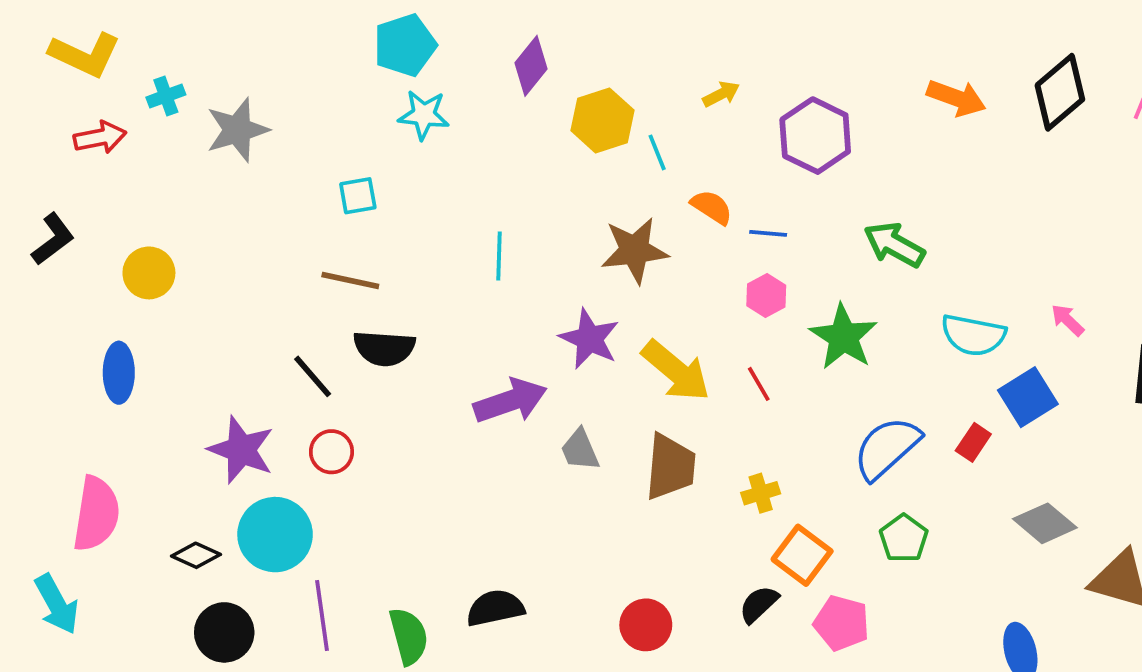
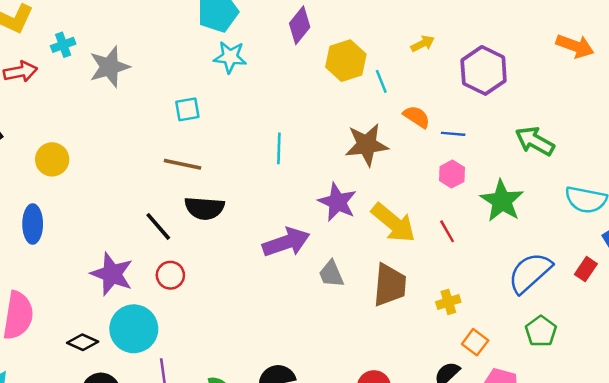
orange square: (802, 555) -> (475, 342), size x0.7

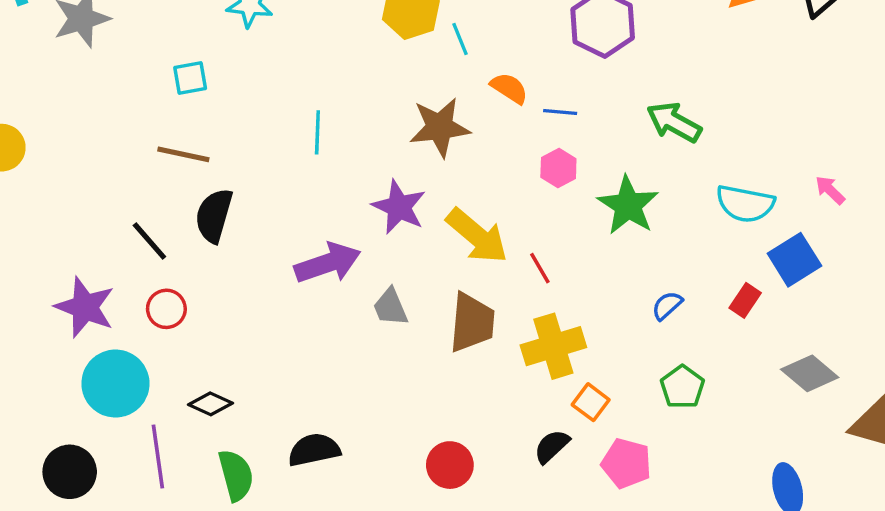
black semicircle: (204, 208) -> (214, 216), turned 102
red line: (447, 231) -> (540, 268), moved
blue semicircle: (530, 273) -> (667, 305), size x0.5
yellow cross: (448, 302) -> (553, 346), size x1.8
black diamond: (83, 342) -> (211, 404), moved

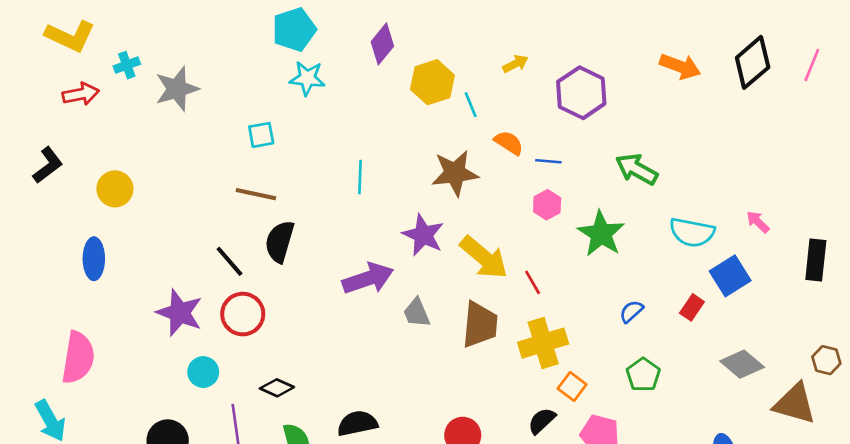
red circle: (166, 309) -> (243, 314), size x1.4
cyan circle: (115, 384) -> (203, 372), size x0.6

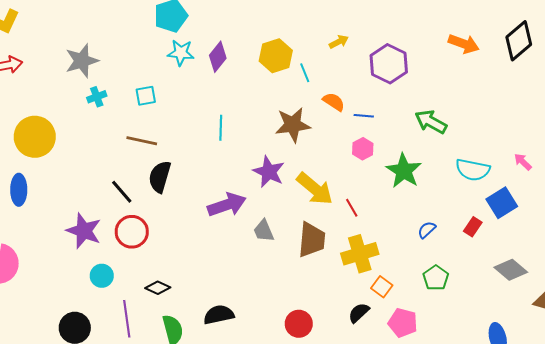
purple diamond: (382, 44) -> (218, 57), moved
cyan cross: (127, 65) -> (97, 97), moved
yellow circle: (115, 189) -> (35, 137), size x1.5

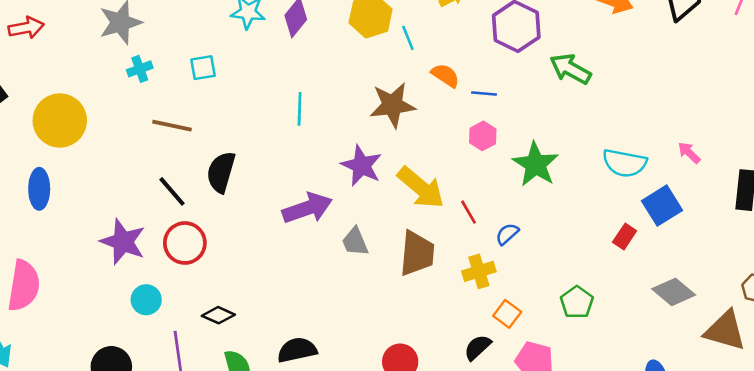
green arrow: (431, 122) -> (570, 69), moved
brown line: (142, 141) -> (172, 126), moved
blue semicircle: (427, 230) -> (507, 234), moved
yellow cross: (360, 254) -> (479, 271), size x0.7

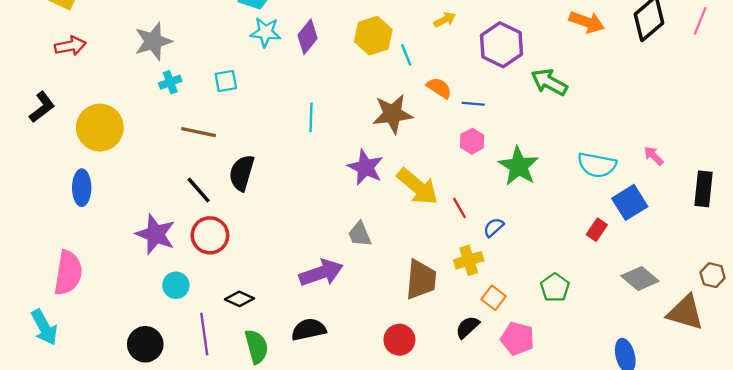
purple arrow: (307, 208) -> (321, 273), moved
brown trapezoid: (417, 253) -> (421, 280), moved

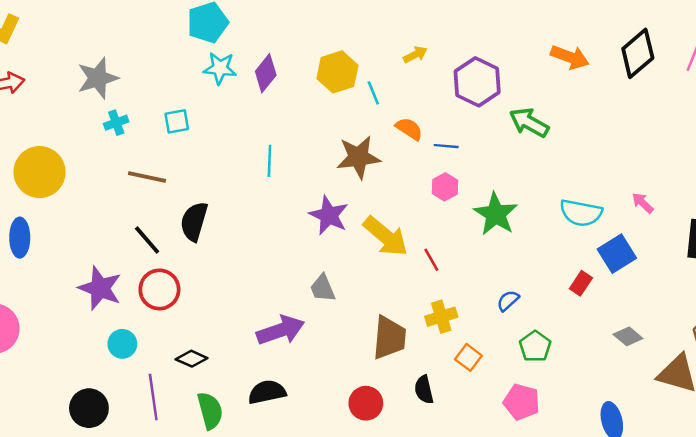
blue semicircle: (494, 227) -> (508, 301), moved
gray diamond: (640, 278) -> (628, 336), size x0.7
black semicircle: (467, 327) -> (424, 390), moved, turned -60
pink pentagon: (517, 339) -> (522, 402), moved

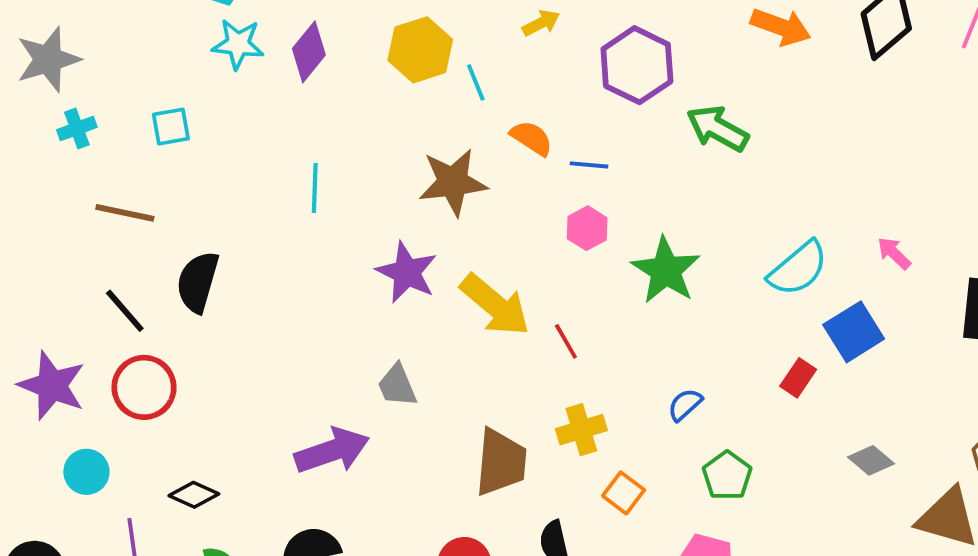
cyan semicircle: (581, 213) -> (798, 269), turned -51

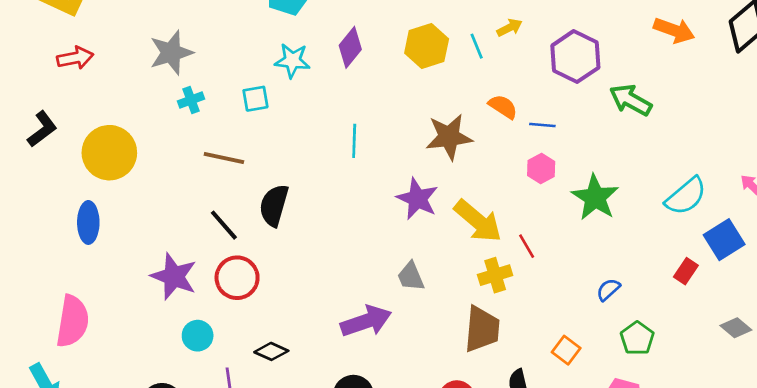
cyan star: (238, 44) -> (292, 61), moved
cyan line: (476, 82) -> (477, 46), moved
yellow cross: (581, 430) -> (495, 275), moved

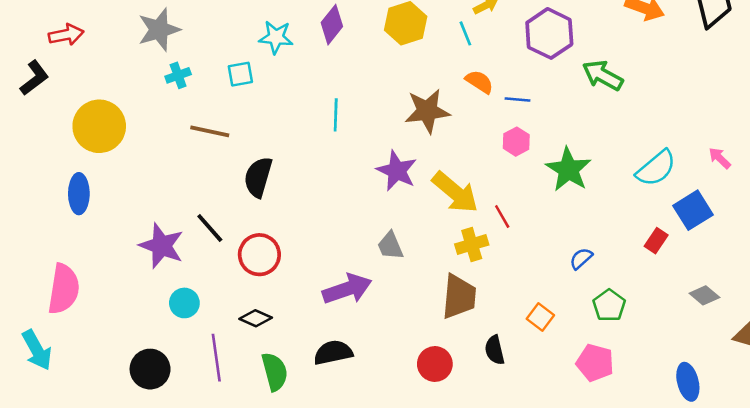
cyan line: (477, 46) -> (465, 33), moved
black L-shape: (42, 129) -> (34, 78), moved
black line: (224, 225) -> (210, 228), moved
red circle: (237, 278) -> (259, 255), moved

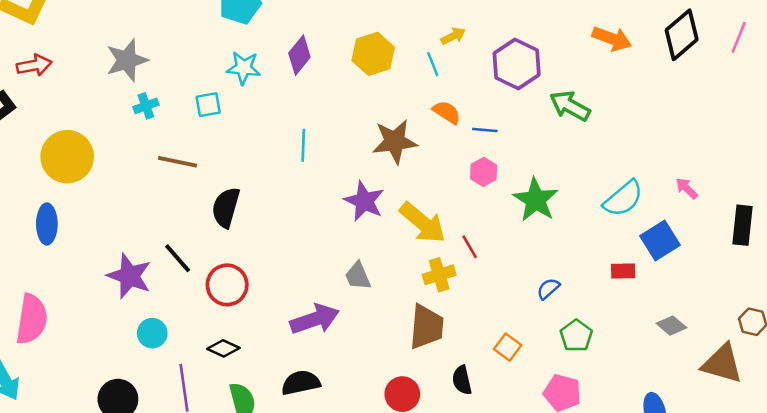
red rectangle: (656, 241) -> (623, 271), turned 55

